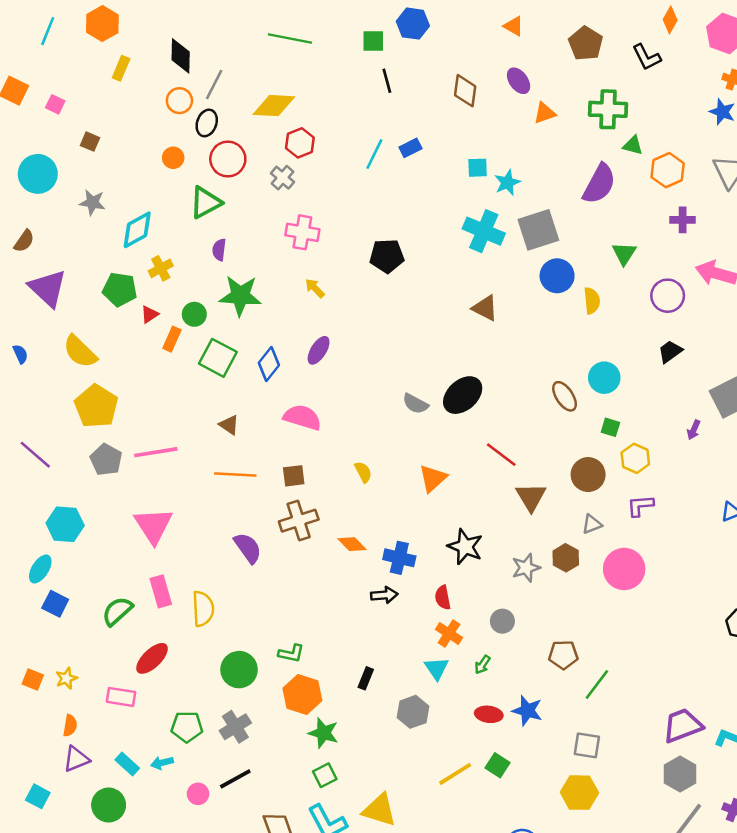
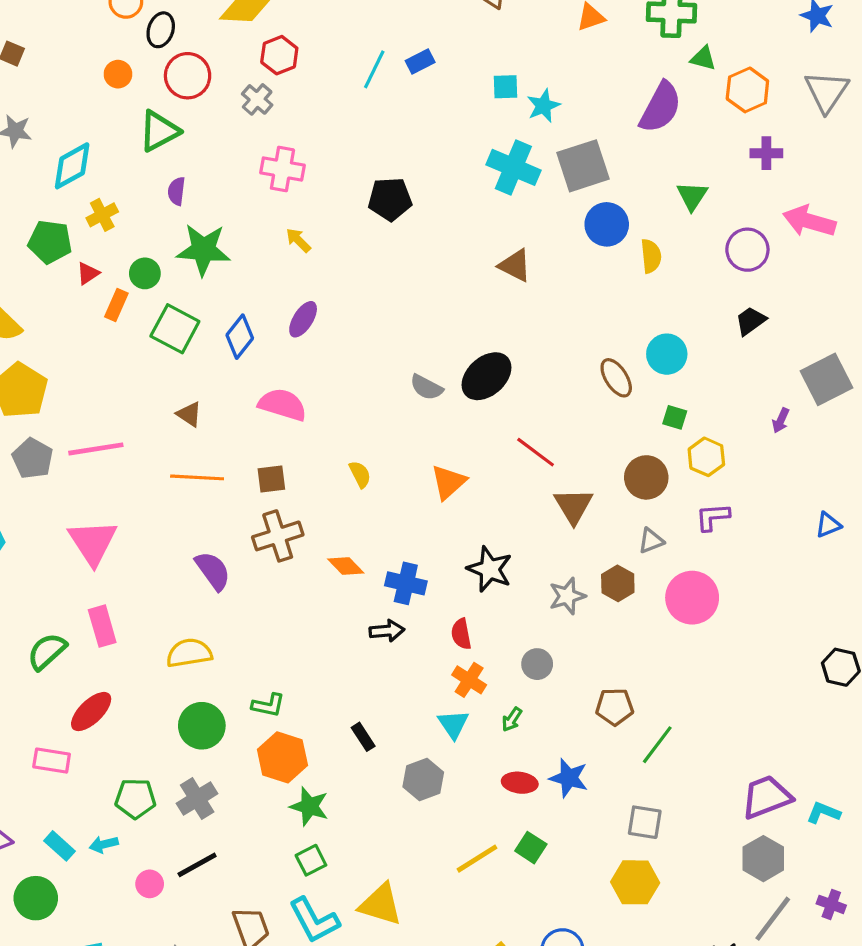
yellow semicircle: (203, 609) -> (189, 653), moved, turned -96
black rectangle: (366, 678) -> (363, 737), turned -55

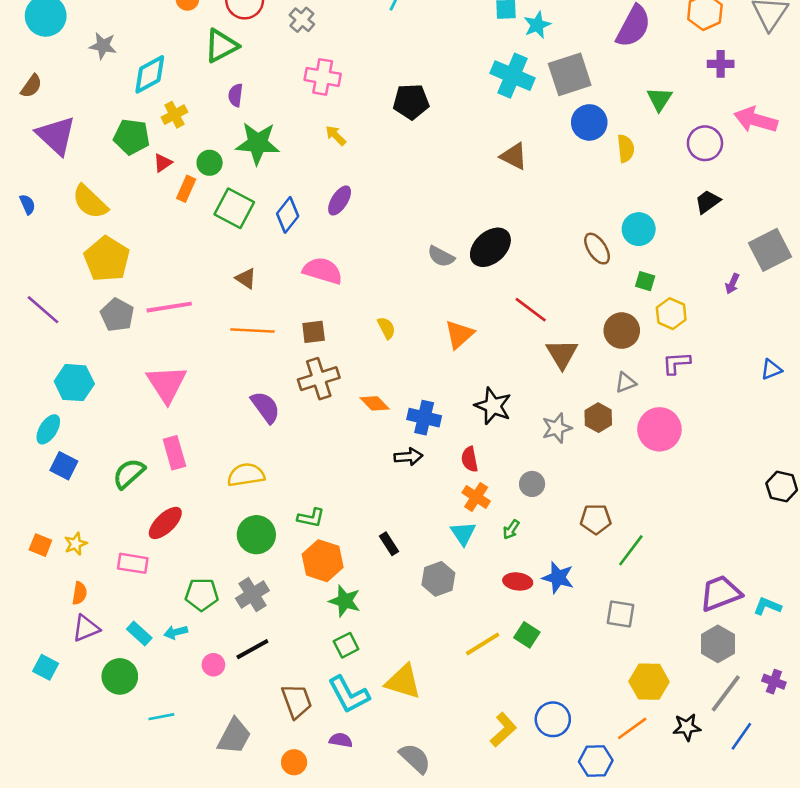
yellow hexagon: (635, 882) -> (649, 682), moved

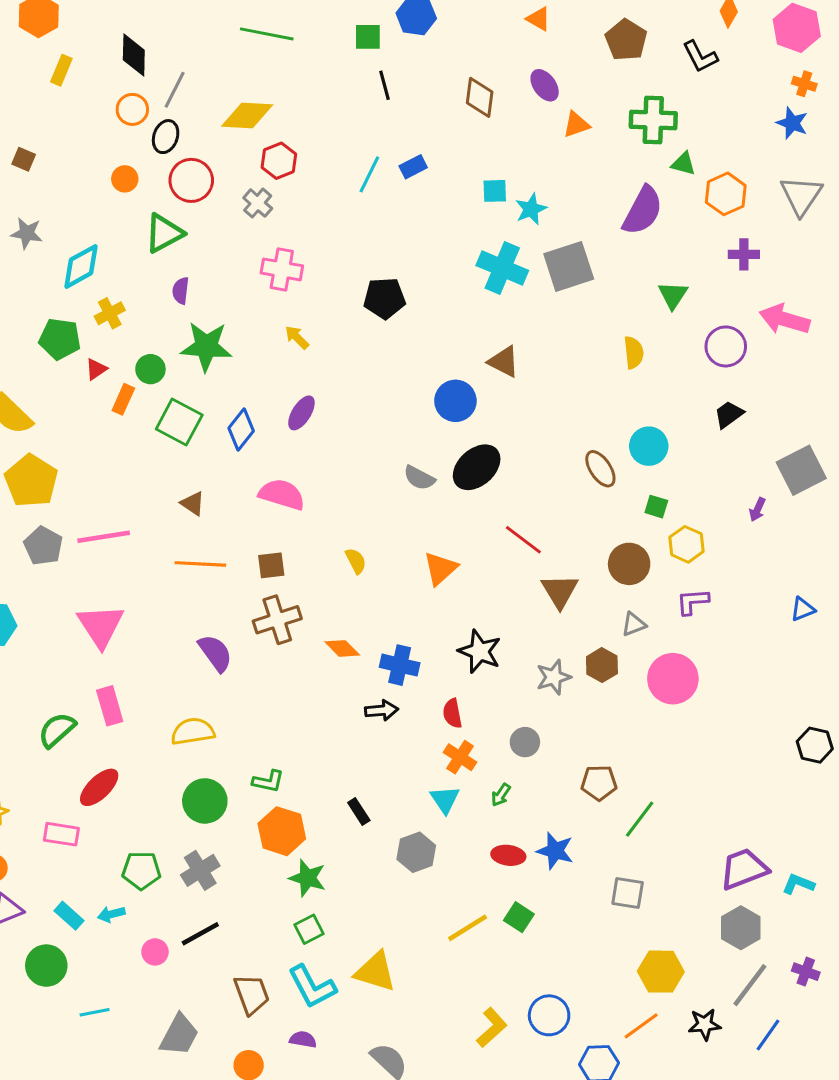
blue circle: (589, 122) -> (455, 401), moved

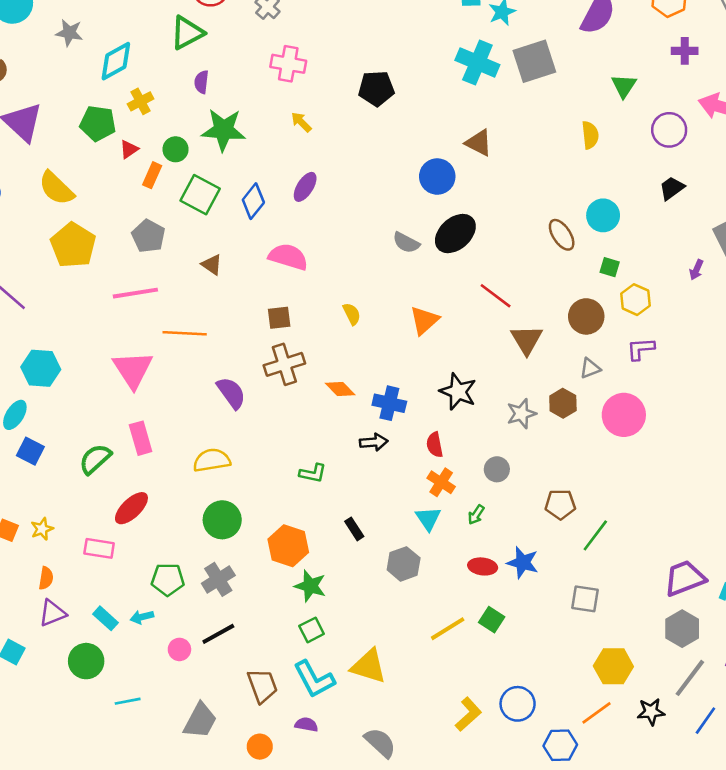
gray pentagon: (43, 546) -> (148, 236), moved
orange line: (200, 564) -> (185, 333), moved
green L-shape: (268, 781) -> (313, 473), moved

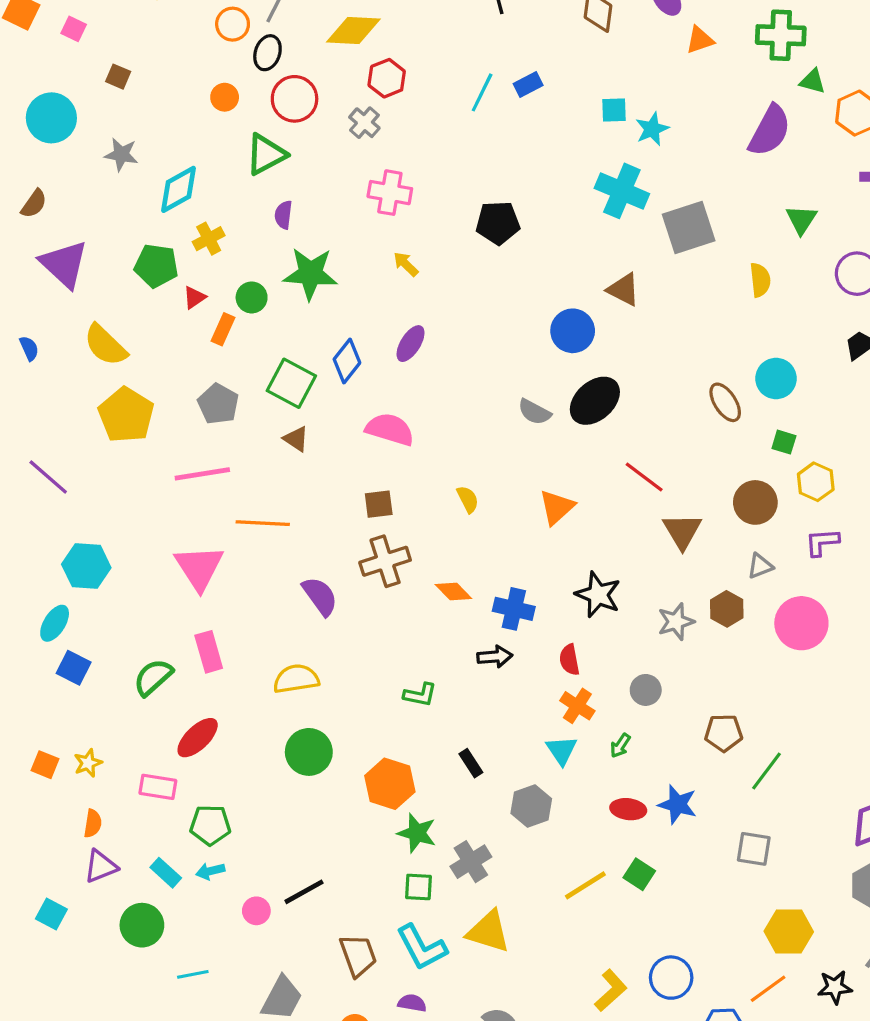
gray square: (534, 61) -> (689, 228), moved
green square: (200, 195) -> (291, 383), moved
green pentagon: (168, 579) -> (210, 825), moved
gray cross: (218, 579) -> (471, 862), moved
green square: (312, 630) -> (418, 887), turned 30

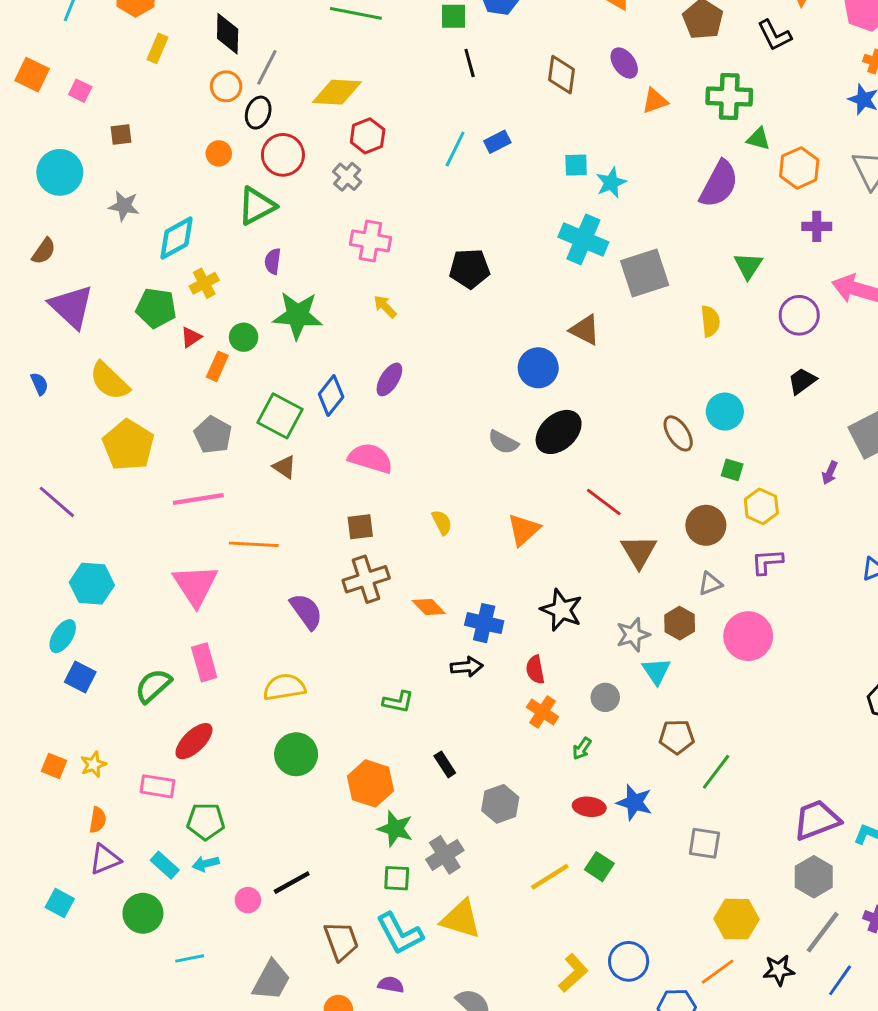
brown square: (118, 77) -> (121, 134), turned -30
cyan triangle: (561, 750) -> (656, 671), moved

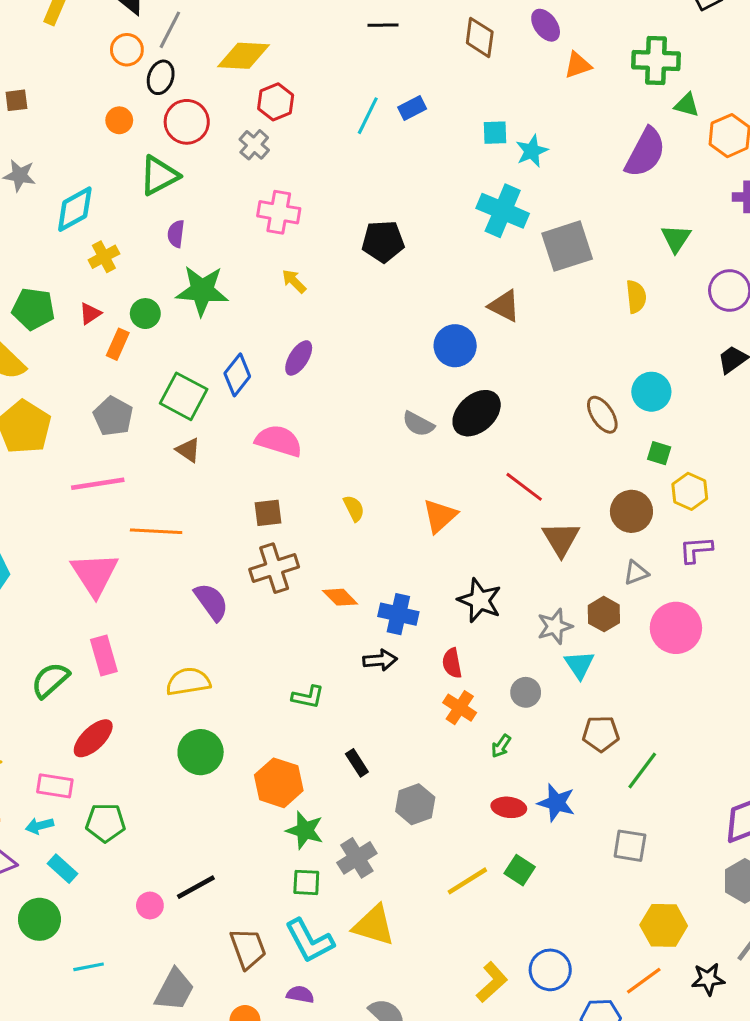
black line: (470, 63) -> (383, 25), turned -76
green pentagon: (156, 308) -> (33, 309), moved
cyan arrow: (206, 864) -> (39, 826), moved

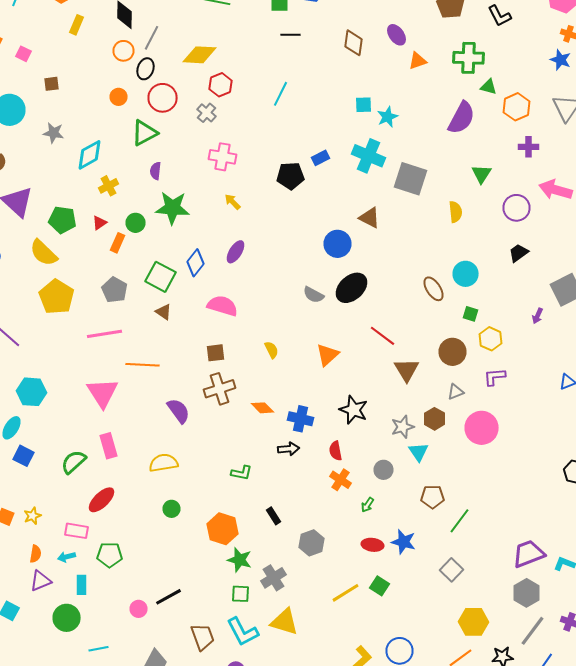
blue rectangle: (412, 108) -> (320, 158), moved
gray square: (567, 246) -> (410, 179), turned 36
green circle: (201, 752) -> (172, 509), size x0.6
gray square: (630, 846) -> (452, 570), turned 35
cyan rectangle: (62, 869) -> (82, 585), turned 48

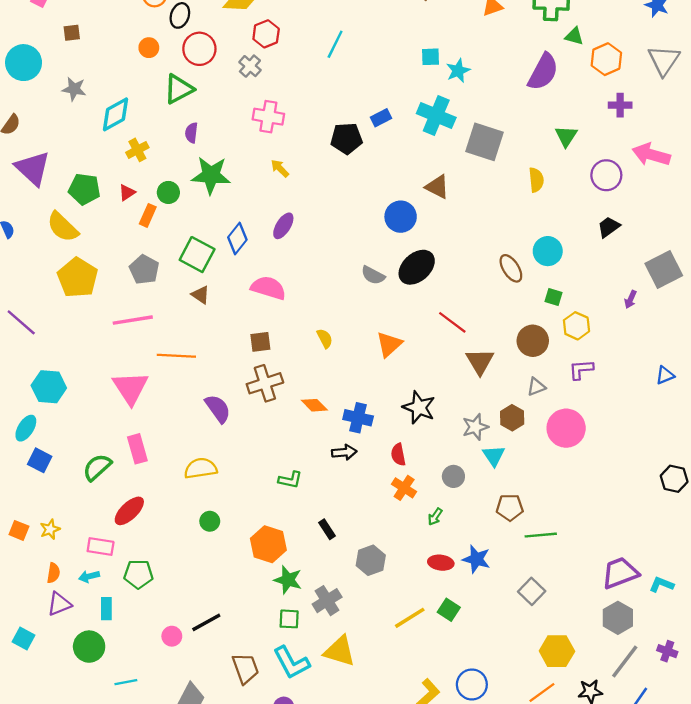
green line: (460, 521) -> (541, 535), turned 48

